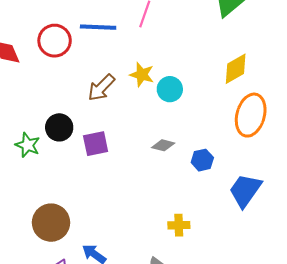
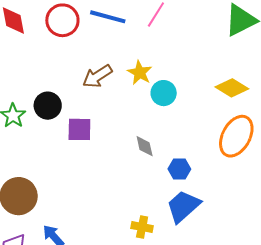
yellow diamond: (236, 69) -> (232, 88), turned 48
gray diamond: (163, 145) -> (145, 146), turned 50
blue trapezoid: (245, 190) -> (183, 206), moved

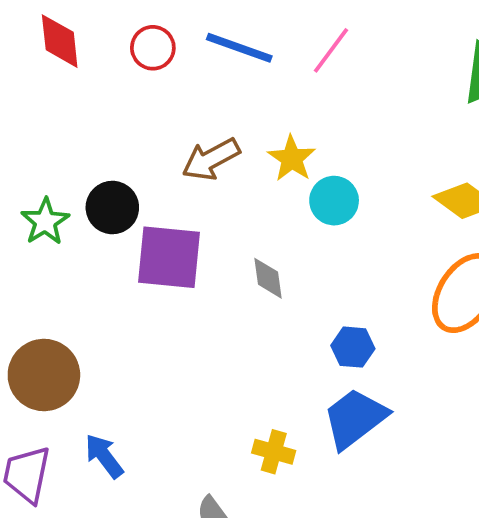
red circle: (62, 20) -> (153, 48), size x0.7
purple square: (79, 129) -> (169, 257), size x1.4
gray diamond: (145, 146) -> (268, 278), moved

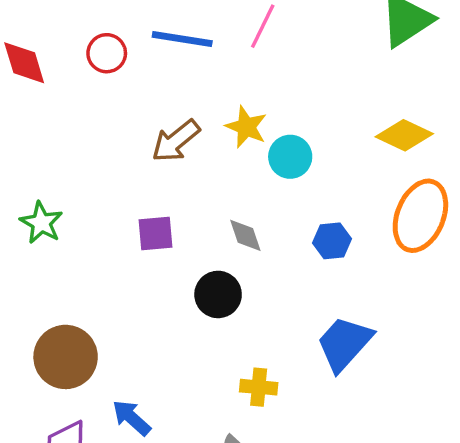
black circle: (112, 207) -> (218, 294), moved
purple square: (169, 257) -> (155, 233), size x0.6
blue hexagon: (353, 347) -> (332, 241), moved
yellow cross: (274, 452) -> (259, 387), moved

